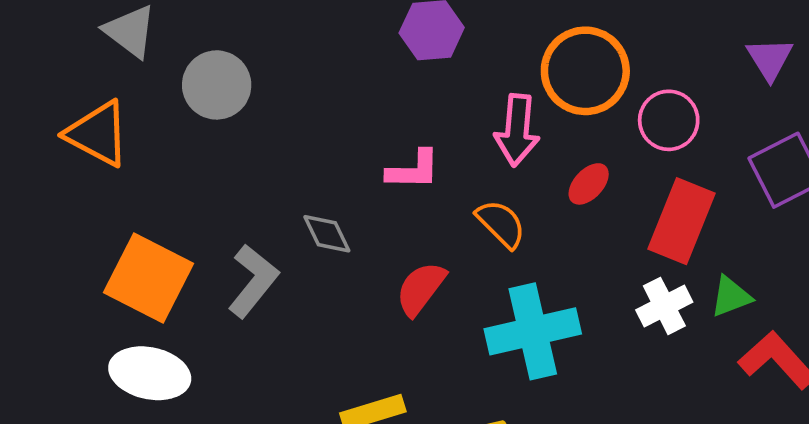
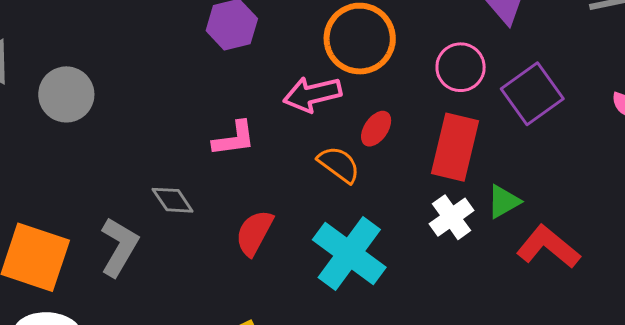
pink circle: (669, 120) -> (461, 67), moved
pink arrow: (517, 130) -> (312, 94), turned 80
orange semicircle: (501, 224) -> (339, 164), moved
cyan cross: (533, 331) -> (349, 253), turned -32

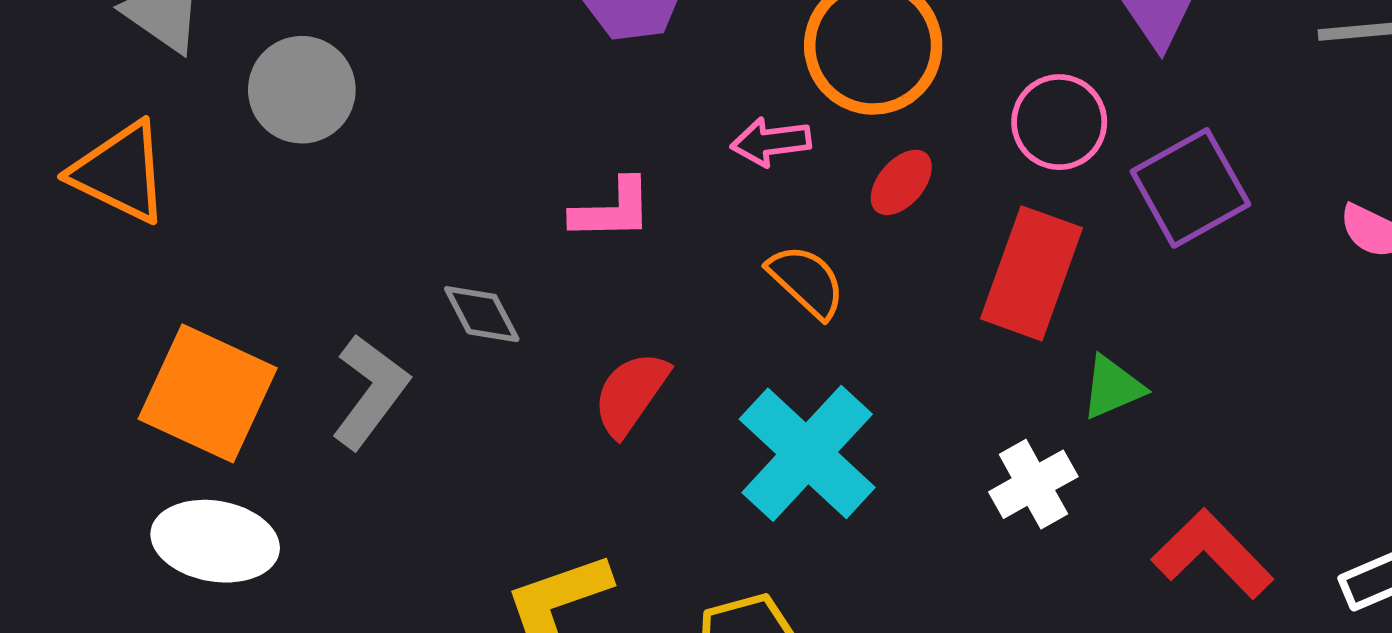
pink arrow: (312, 94) -> (771, 142), size x0.7
red ellipse: (376, 129) -> (901, 182), moved
white cross: (451, 217) -> (1033, 484), moved
red L-shape: (548, 247) -> (1213, 554), moved

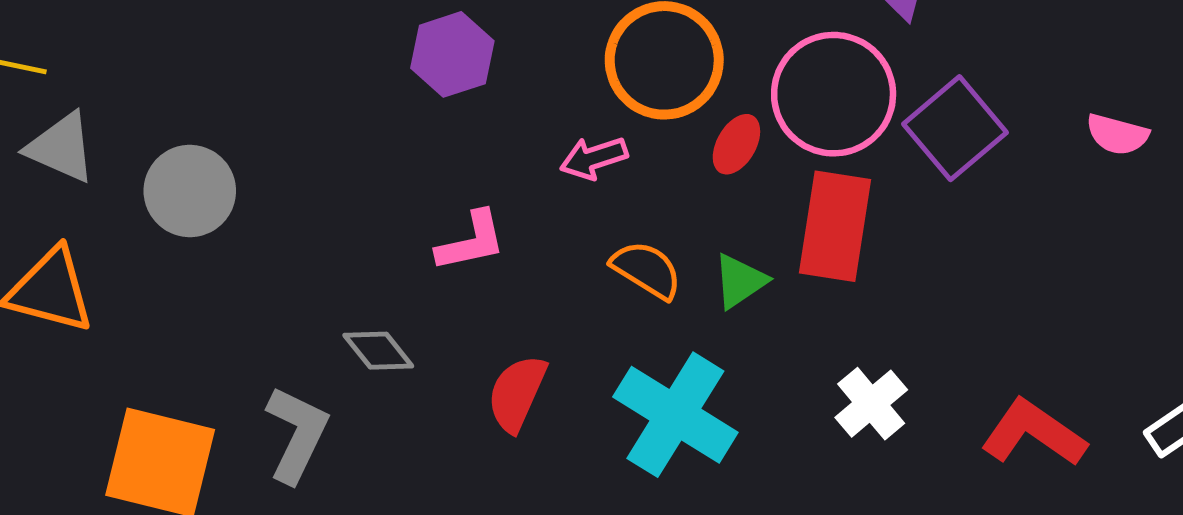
pink circle: (1059, 122) -> (834, 94), size x1.5
red ellipse: (901, 182) -> (736, 144), moved
green triangle: (1113, 387) -> (740, 281), moved

